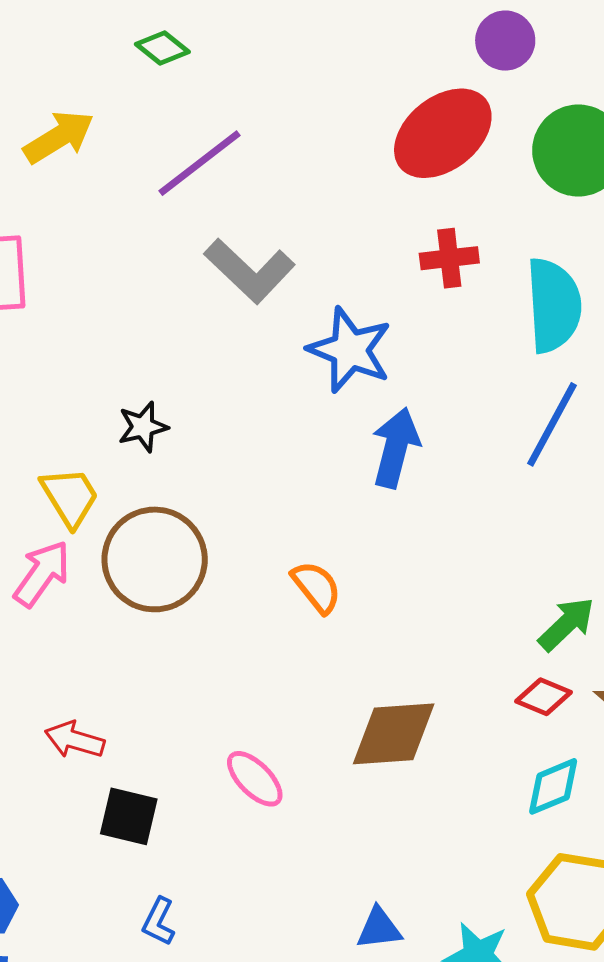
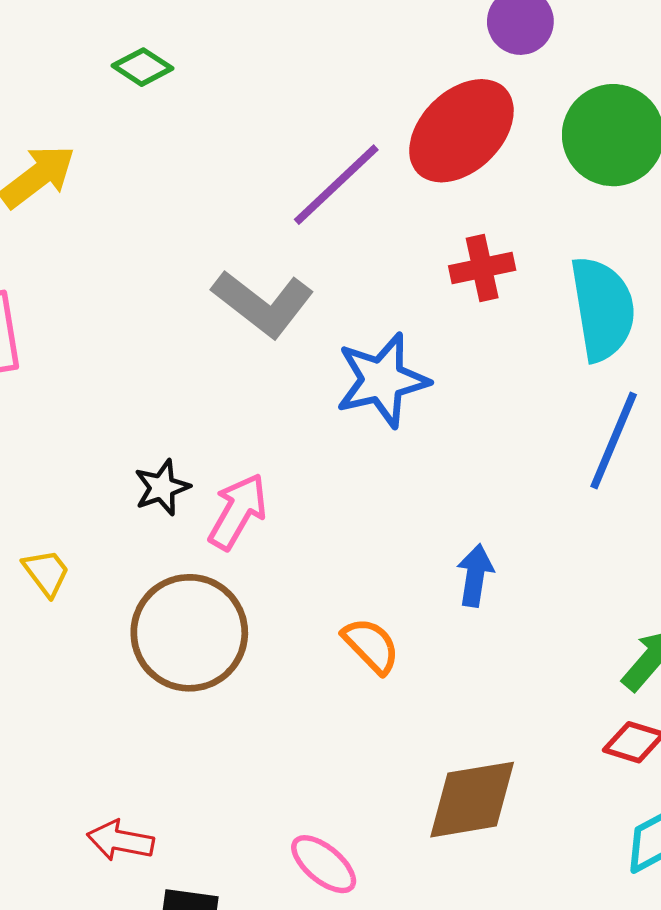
purple line: (200, 163) -> (336, 185), moved
blue star: (350, 350) -> (382, 380), turned -30
blue arrow: (396, 448) -> (475, 575), moved, size x0.7
yellow trapezoid: (70, 497) -> (46, 573), moved, size x0.7
pink arrow: (42, 574) -> (238, 511), moved

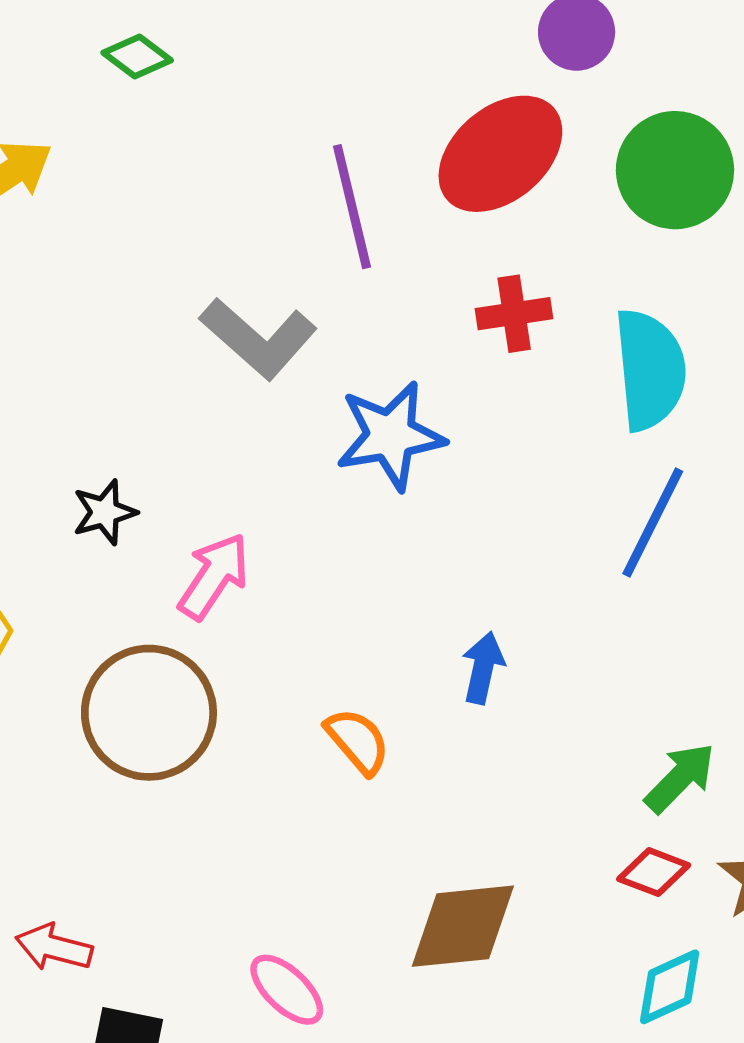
purple line: (336, 185) -> (352, 207), turned -64
black star: (162, 487) -> (105, 512), moved

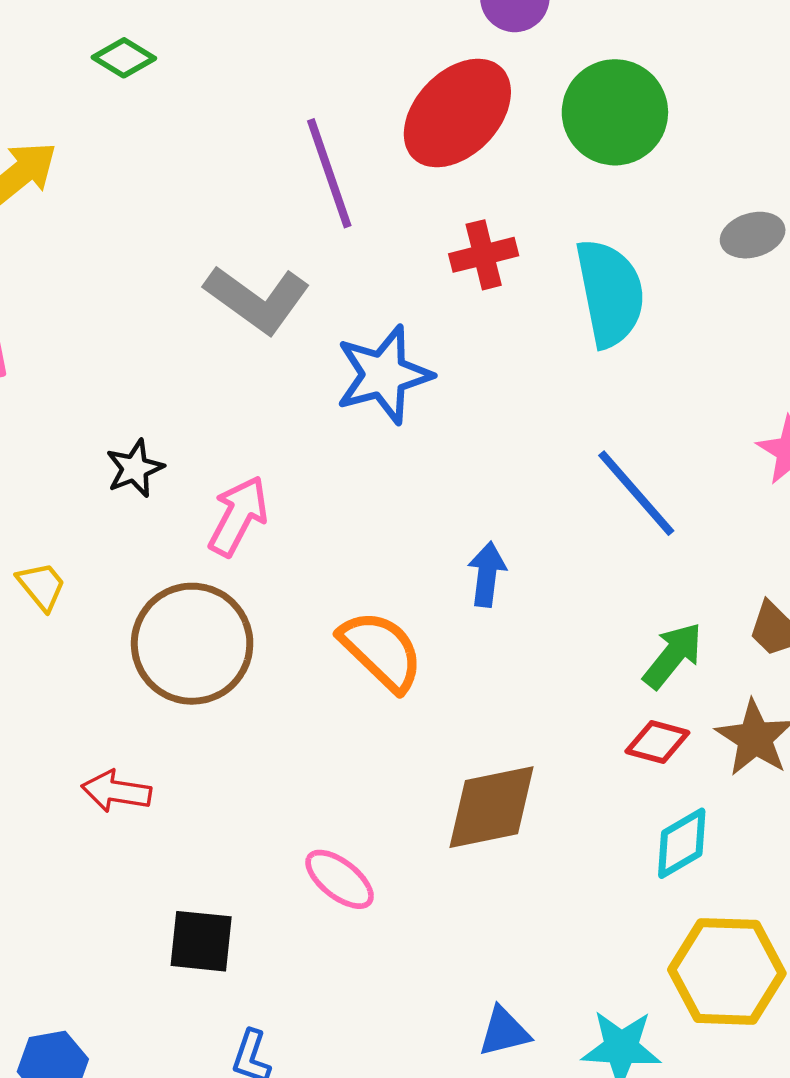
blue line: (653, 522) -> (636, 493), moved, turned -62
orange semicircle: (358, 741) -> (381, 651), size x1.4
red arrow: (54, 947) -> (116, 791), moved

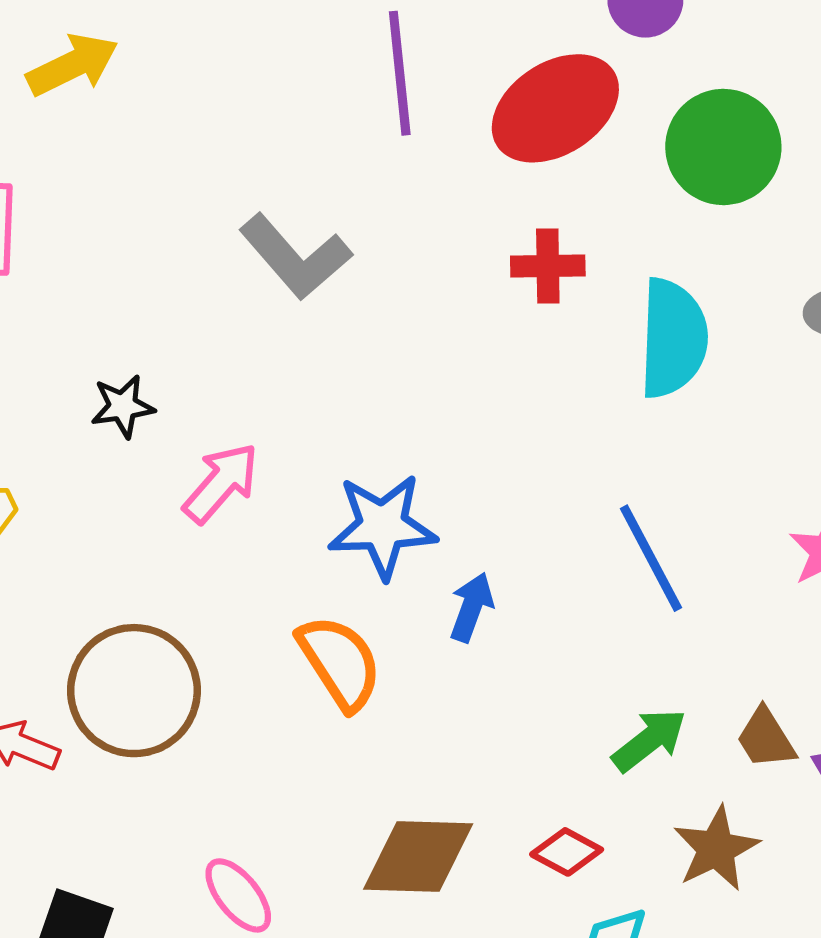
purple line: (329, 173) -> (400, 73), moved
blue star: (384, 375) -> (382, 526), moved
brown circle: (192, 644) -> (134, 691), moved
red diamond: (657, 742) -> (567, 852), moved

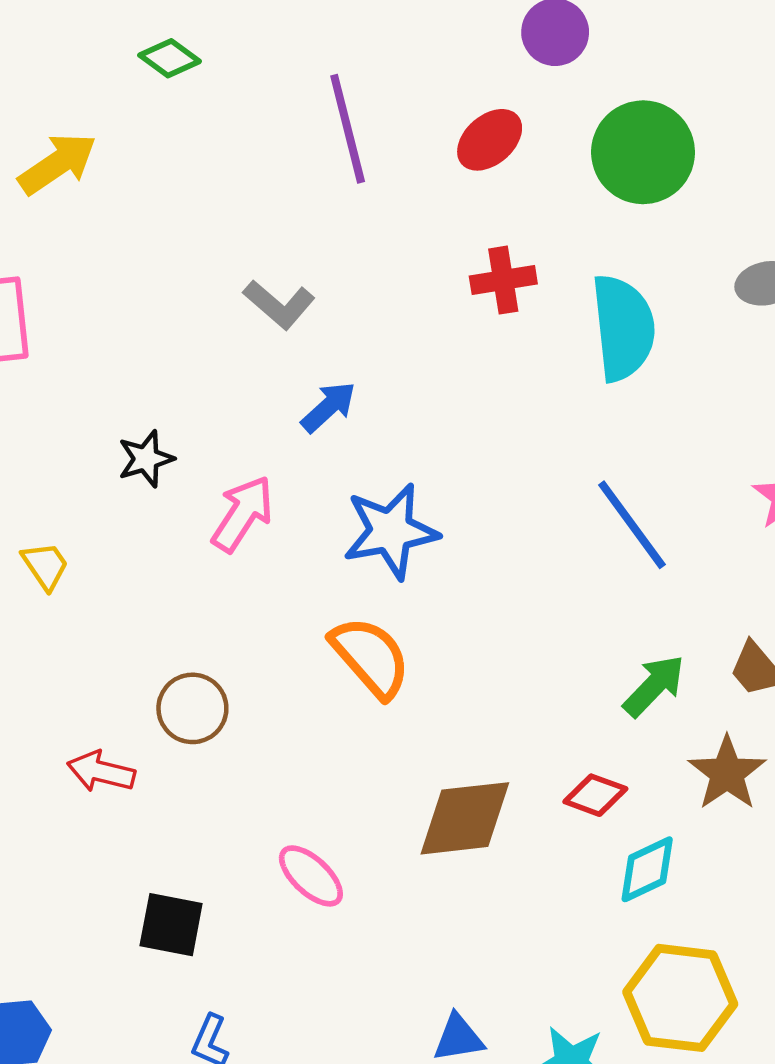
red ellipse: (555, 108) -> (490, 140), size x0.6
gray L-shape: (295, 257) -> (279, 304), size x0.7
blue arrow: (471, 607) -> (328, 407), moved, turned 36
brown circle: (134, 691) -> (192, 708), size x0.6

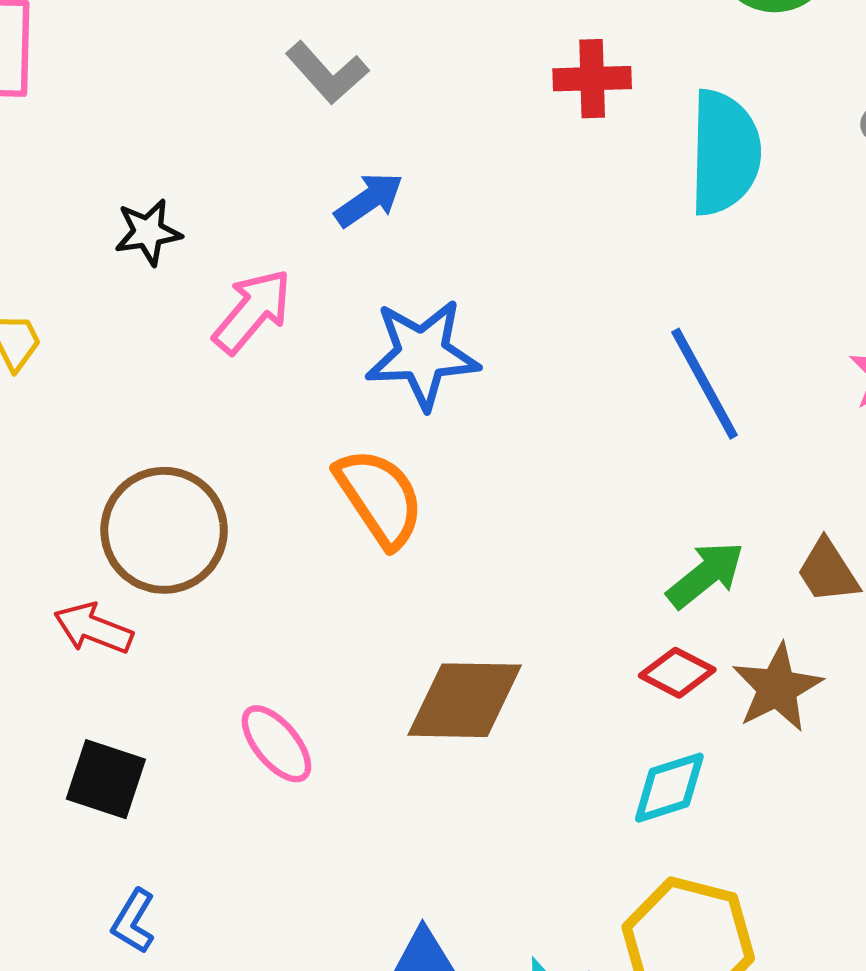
brown circle: (192, 708) -> (164, 530), size x1.5
red arrow: (101, 772) -> (93, 628), moved
red diamond: (595, 795) -> (677, 673), moved

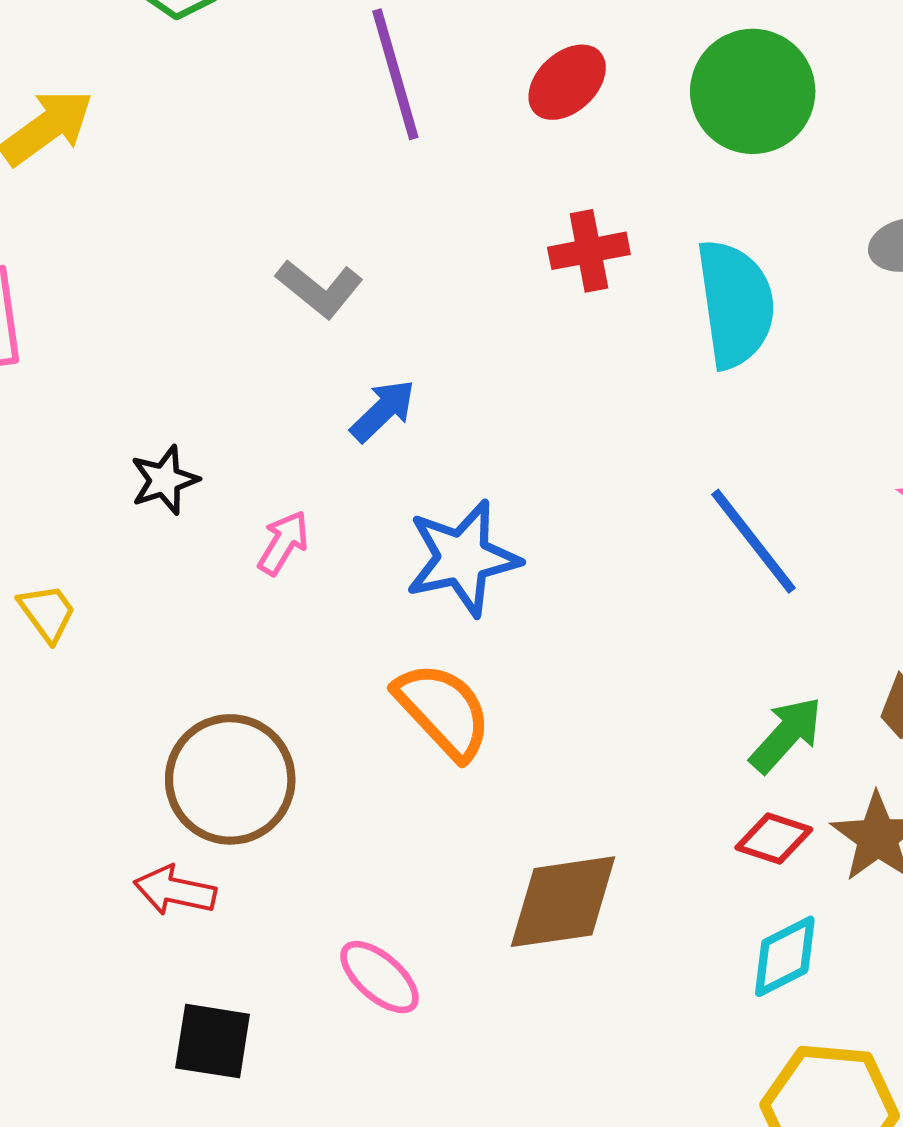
pink arrow: (252, 311) -> (283, 543), size x0.7

